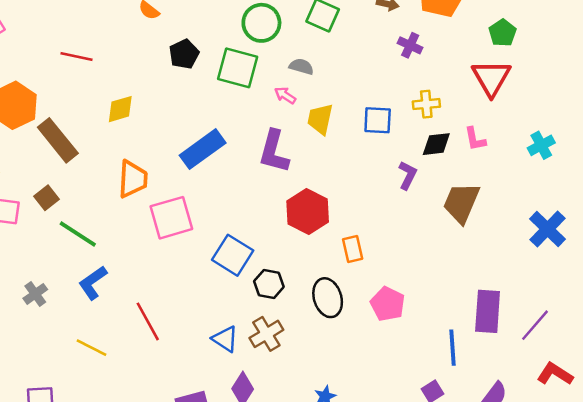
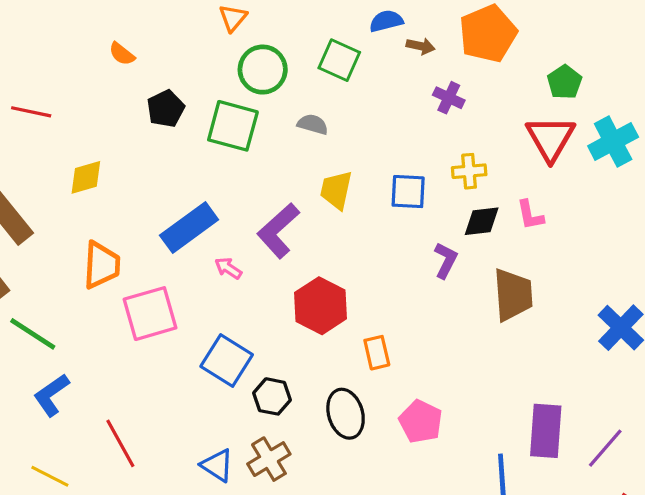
pink arrow: (285, 95) -> (228, 268), moved
cyan cross: (541, 145) -> (613, 141), moved, size x1.4
purple L-shape: (274, 152) -> (278, 231), turned 33
brown trapezoid: (461, 203) -> (513, 295), turned 153

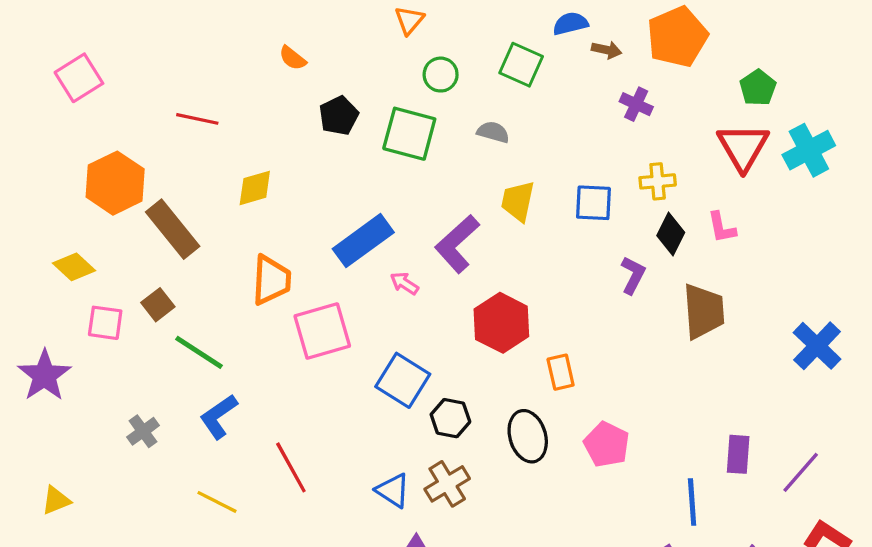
green circle: (263, 70) -> (441, 75), size x0.7
black diamond: (482, 221) -> (671, 234), turned -57
purple rectangle: (546, 431) -> (738, 454), size x0.7

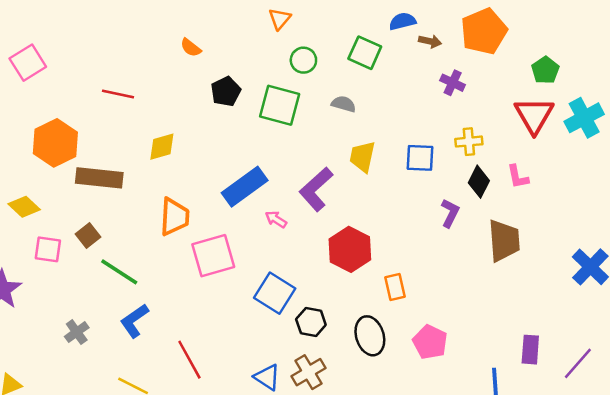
brown rectangle: (173, 229) -> (99, 178), turned -45

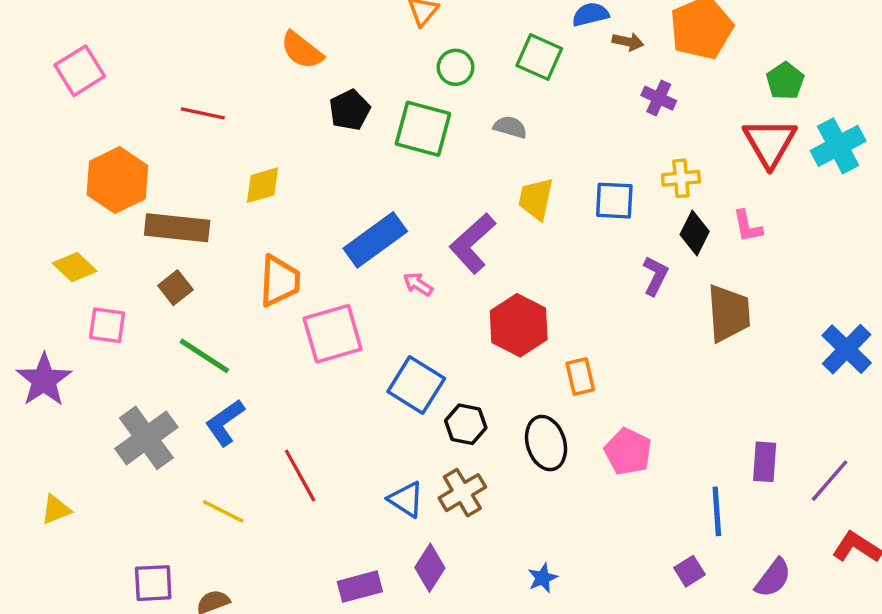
orange semicircle: (191, 48) -> (302, 50), size x1.5
brown square: (88, 236) -> (175, 288), moved
gray cross: (77, 332) -> (146, 438), size x1.8

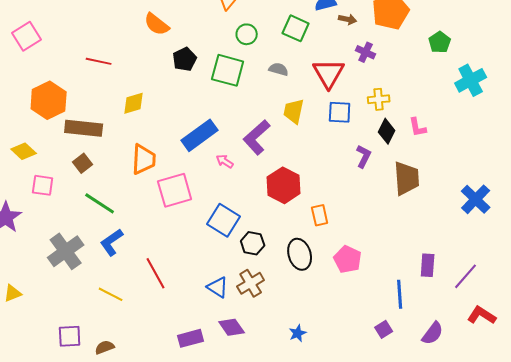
red triangle: (770, 142) -> (329, 73), moved
purple diamond: (430, 568) -> (232, 327), turned -68

